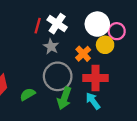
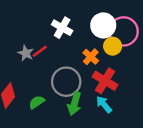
red line: (38, 26) -> (40, 51), moved, turned 42
pink circle: (117, 31) -> (124, 31), size x1.6
gray star: (51, 46) -> (26, 53), moved
red cross: (95, 78) -> (105, 81), turned 35

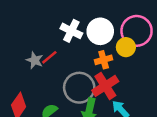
white circle: (103, 25) -> (100, 31), moved
orange cross: (91, 57) -> (104, 60), turned 35
red cross: (105, 81) -> (105, 86), moved, turned 30

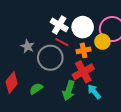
red line: (49, 57) -> (62, 42), moved, turned 64
gray circle: (79, 88) -> (50, 58), moved

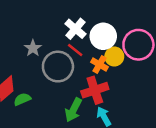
yellow circle: (102, 42) -> (114, 57), moved
orange cross: (83, 50) -> (99, 65), turned 32
green semicircle: (36, 89) -> (22, 99), moved

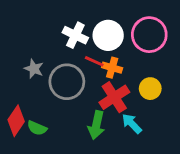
red line: (75, 50) -> (94, 61), moved
yellow circle: (114, 57) -> (150, 89), moved
green semicircle: (22, 99) -> (37, 128), turned -119

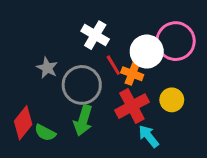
white circle: (108, 35) -> (147, 52), moved
red line: (94, 61) -> (113, 65), turned 30
green arrow: (96, 125) -> (83, 120), moved

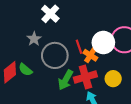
white cross: (95, 35) -> (50, 14), moved
green arrow: (83, 120) -> (66, 80), moved
green semicircle: (45, 133) -> (25, 70), moved

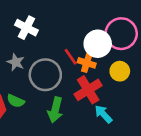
yellow circle: (113, 79) -> (120, 71), moved
green arrow: (66, 80) -> (55, 110), moved

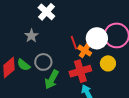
gray circle: (45, 75) -> (43, 62), moved, size x0.7

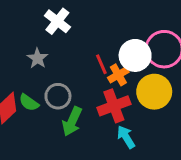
orange cross: (85, 51) -> (118, 75), turned 32
yellow circle: (108, 63) -> (154, 92), size x1.5

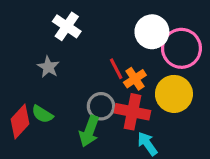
white circle: (135, 55) -> (152, 32), moved
gray circle: (58, 96) -> (101, 106), moved
red cross: (114, 106) -> (132, 112), turned 36

